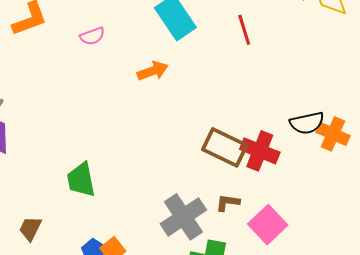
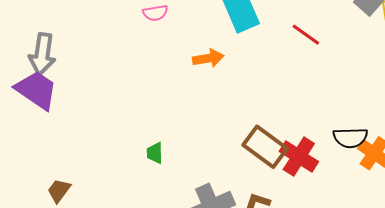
red line: (244, 30) -> (306, 35), turned -48
green trapezoid: (81, 180) -> (155, 153), moved, size x0.6

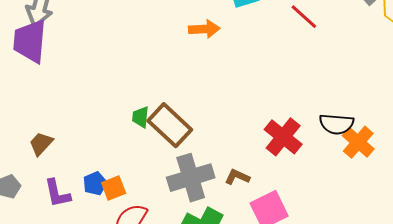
purple trapezoid: (36, 90) -> (30, 41), turned -126
brown rectangle: (265, 147) -> (170, 125), moved

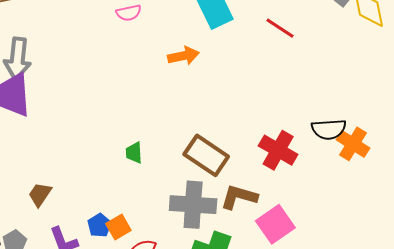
brown rectangle: (170, 125) -> (206, 155), moved
brown L-shape: (237, 177) -> (239, 197), size x1.5
gray cross: (191, 178) -> (193, 205), turned 30

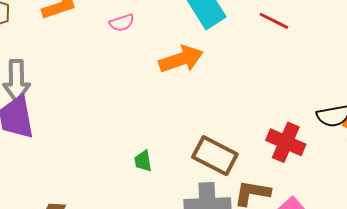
orange arrow: (183, 56) -> (181, 59), size x1.4

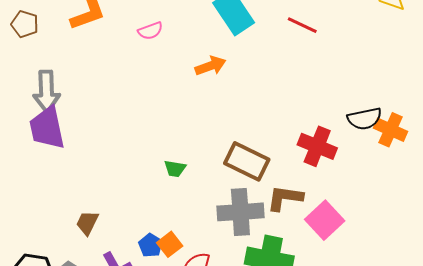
orange arrow: (181, 59) -> (210, 66), size x0.7
green trapezoid: (143, 161) -> (175, 169), turned -70

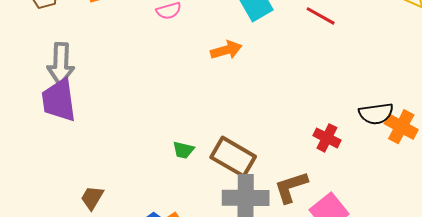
red cross: (317, 146) -> (327, 138), size x0.7
brown rectangle: (247, 161) -> (233, 157), moved
brown L-shape: (285, 198) -> (291, 187), turned -30

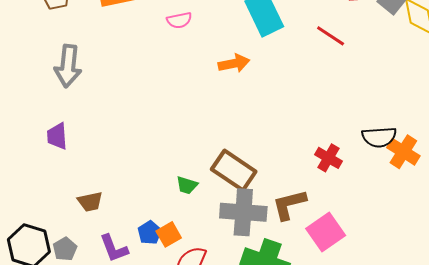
purple trapezoid: (59, 100) -> (57, 136), moved, size x0.6
green trapezoid: (183, 150) -> (187, 185), moved
brown trapezoid: (92, 198) -> (90, 202), turned -136

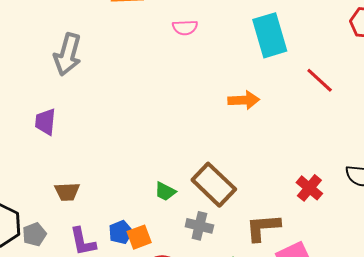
red line: (331, 36) -> (320, 80), moved
orange arrow: (234, 63) -> (244, 100), moved
gray cross: (243, 212) -> (199, 226), moved, size x0.6

